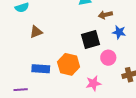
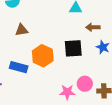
pink circle: (108, 58) -> (85, 84), moved
orange hexagon: (69, 64) -> (43, 56), moved

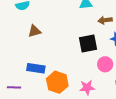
orange hexagon: (43, 56) -> (57, 82), moved
pink circle: (85, 84) -> (105, 64), moved

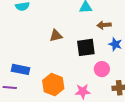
brown triangle: (34, 31) -> (56, 36), moved
blue rectangle: (36, 68) -> (20, 69), moved

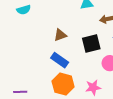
blue rectangle: (20, 69) -> (60, 60), moved, turned 30

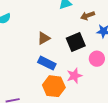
pink star: (93, 87) -> (74, 76), moved

